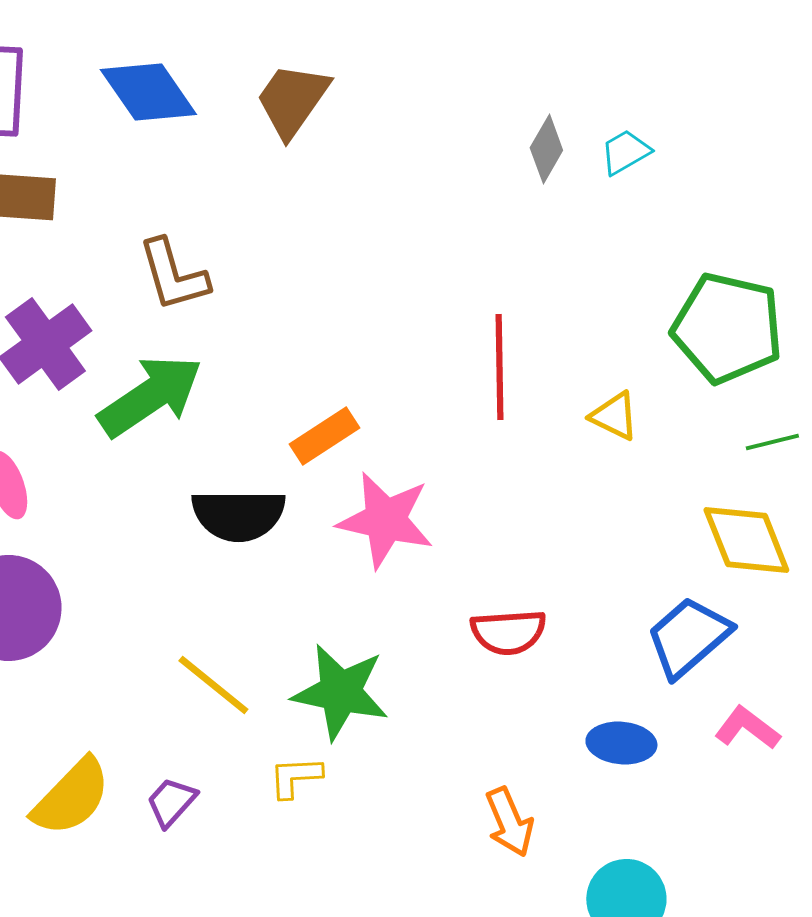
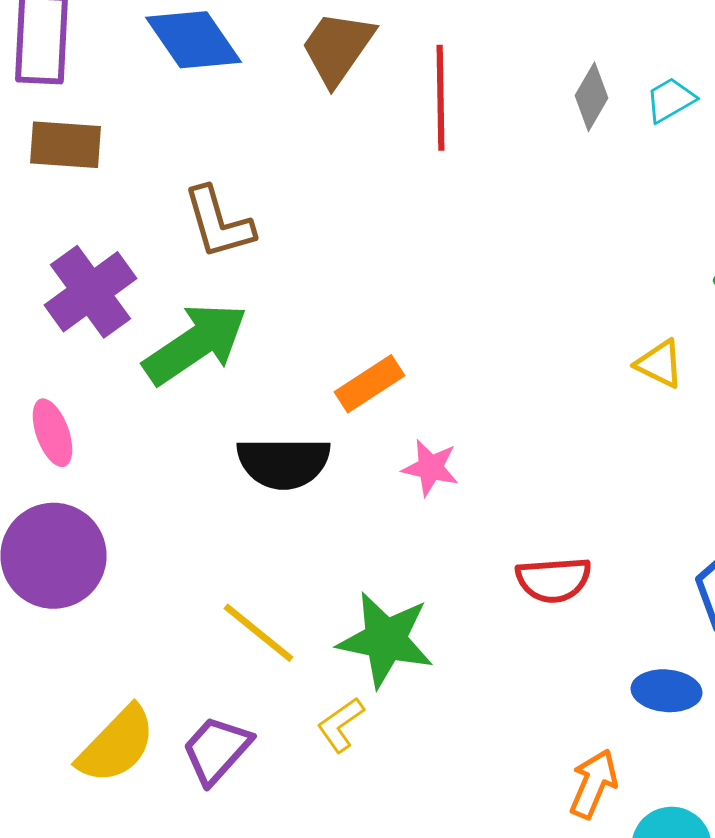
red line: (499, 367) -> (440, 98), moved
pink star: (385, 520) -> (430, 468), size x0.6
yellow L-shape: (295, 777) -> (340, 725), turned -32
purple trapezoid: (171, 802) -> (216, 750), size x1.4
orange arrow: (509, 822) -> (594, 784), moved, turned -134

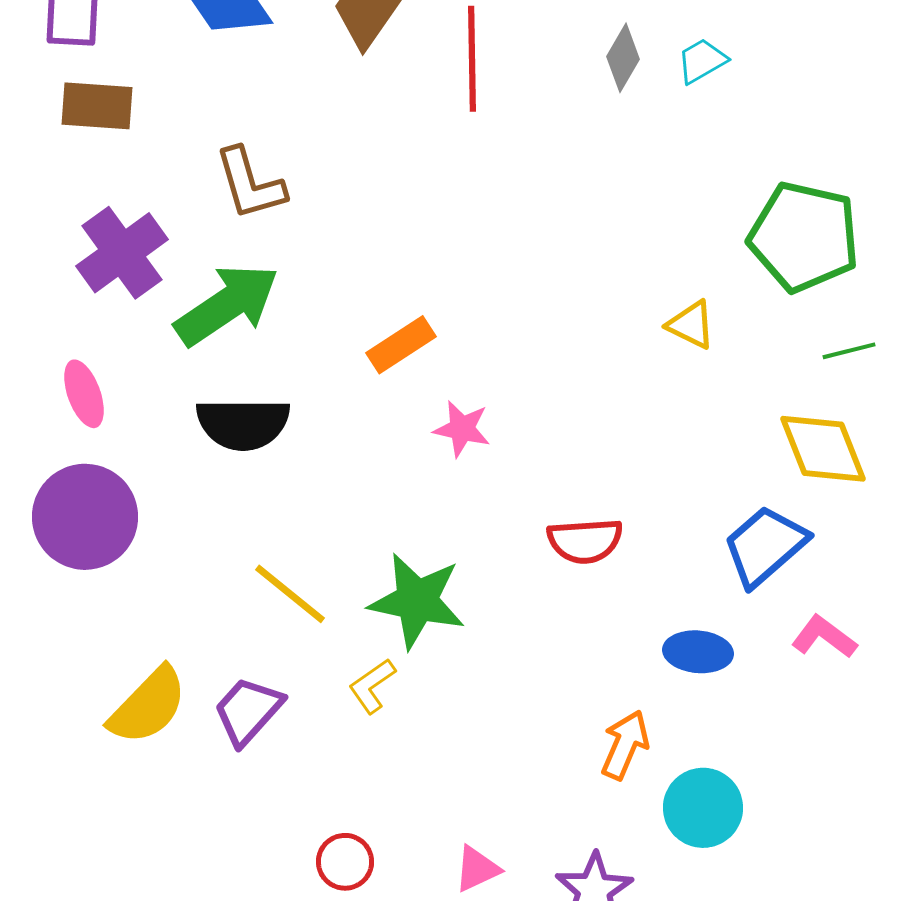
black semicircle: (284, 463) -> (243, 424), moved

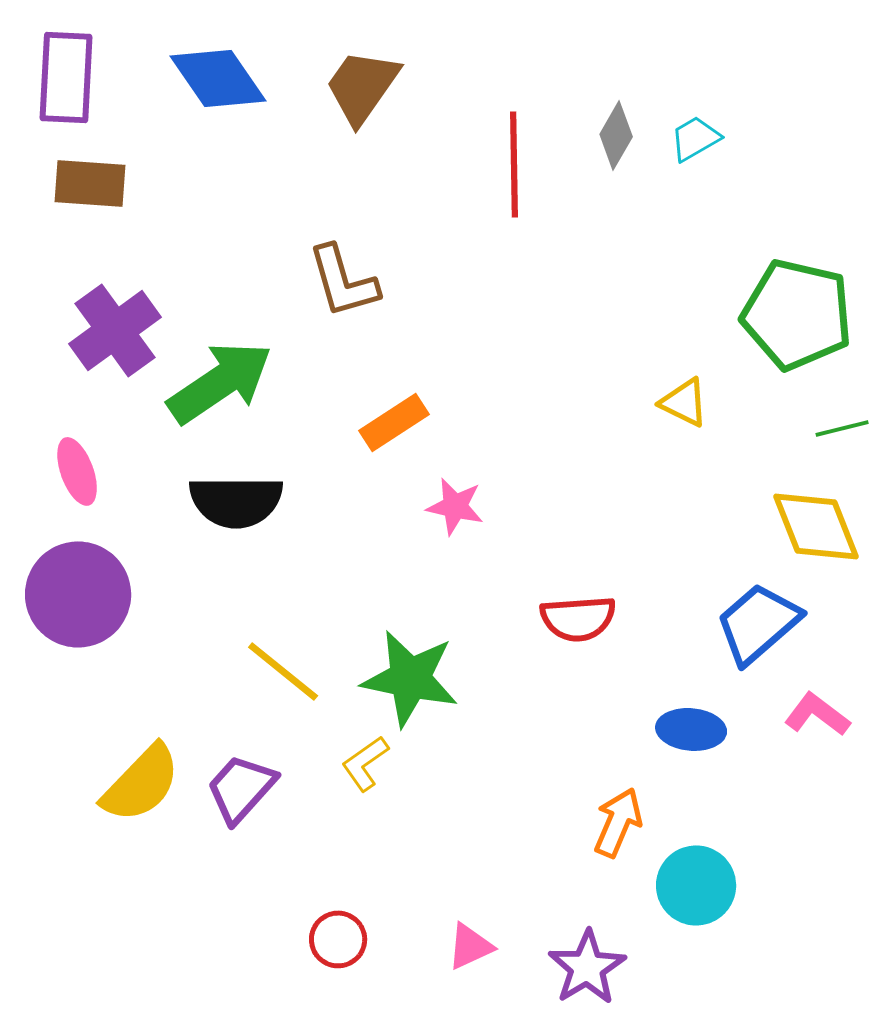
red line: (472, 59) -> (514, 164), moved
brown L-shape: (250, 184) -> (343, 281), moved

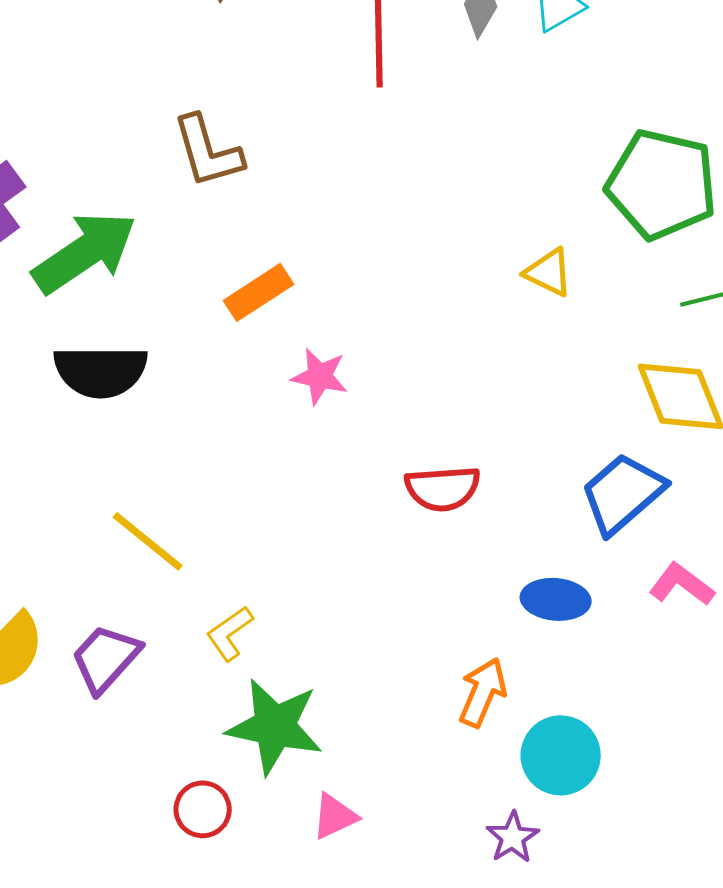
green star: (410, 678) -> (275, 726), moved
purple star: (587, 967) -> (513, 837), moved, size x0.7

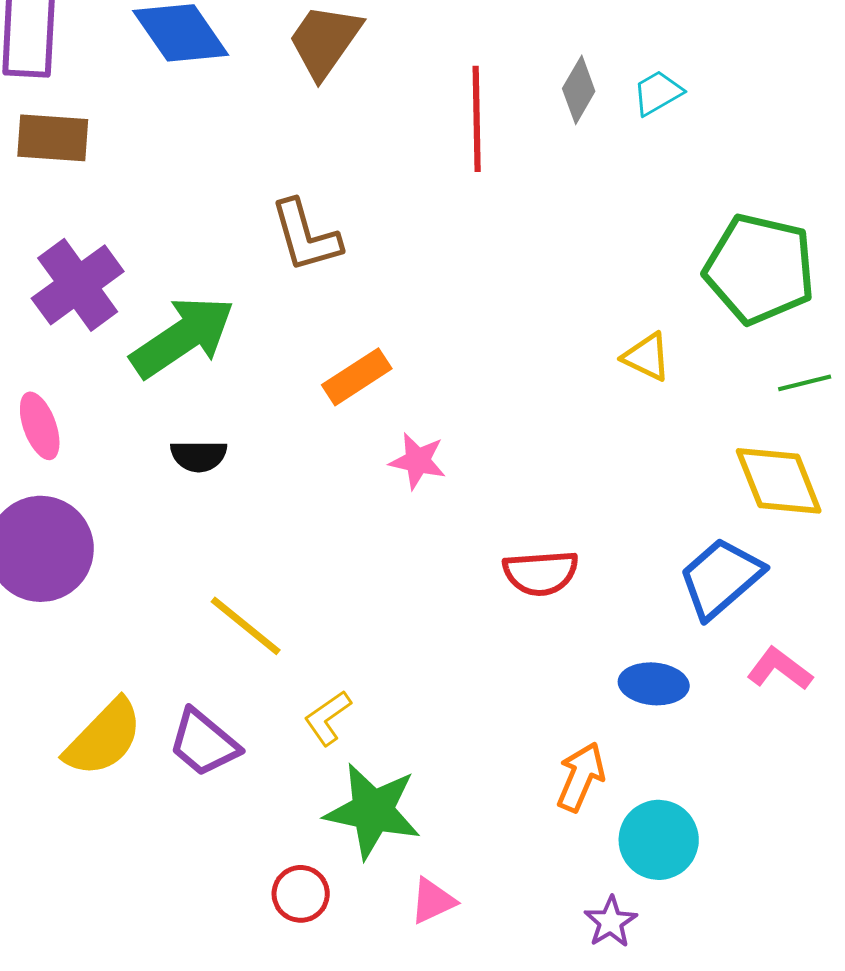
black semicircle: (101, 371) -> (199, 456), size x0.6
purple trapezoid: (106, 658) -> (204, 743), turned -92

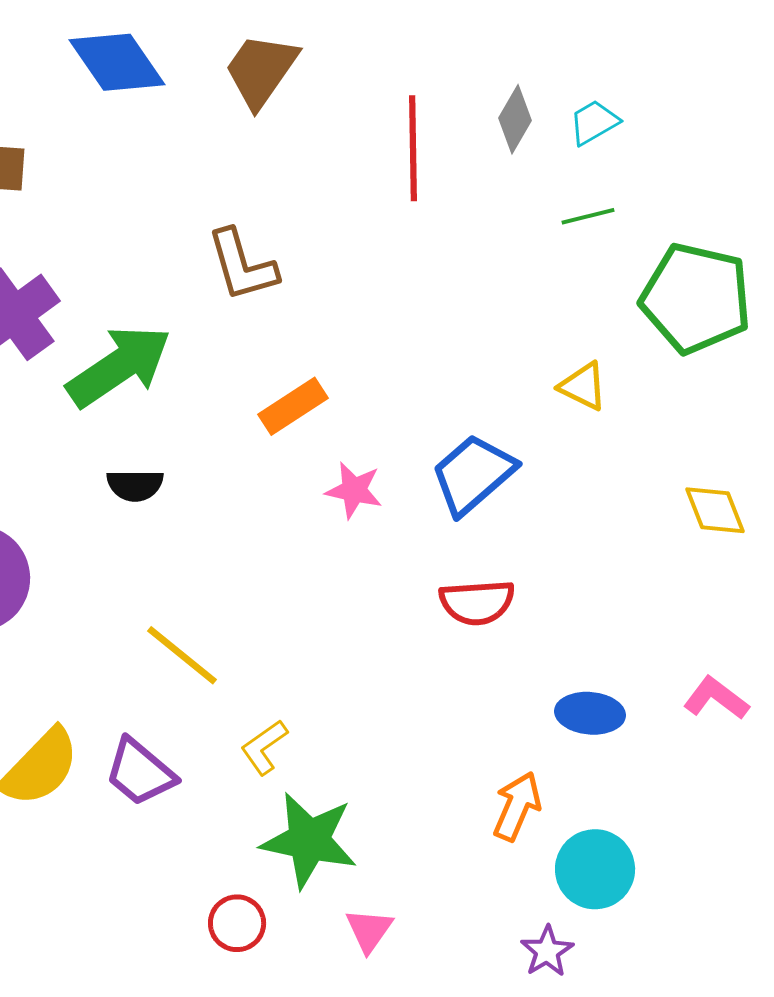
green line: (805, 383) -> (588, 216), moved
yellow diamond: (779, 481) -> (715, 510), size x0.7
blue trapezoid: (721, 578) -> (473, 474), moved
pink triangle: (433, 901) -> (369, 930), turned -30

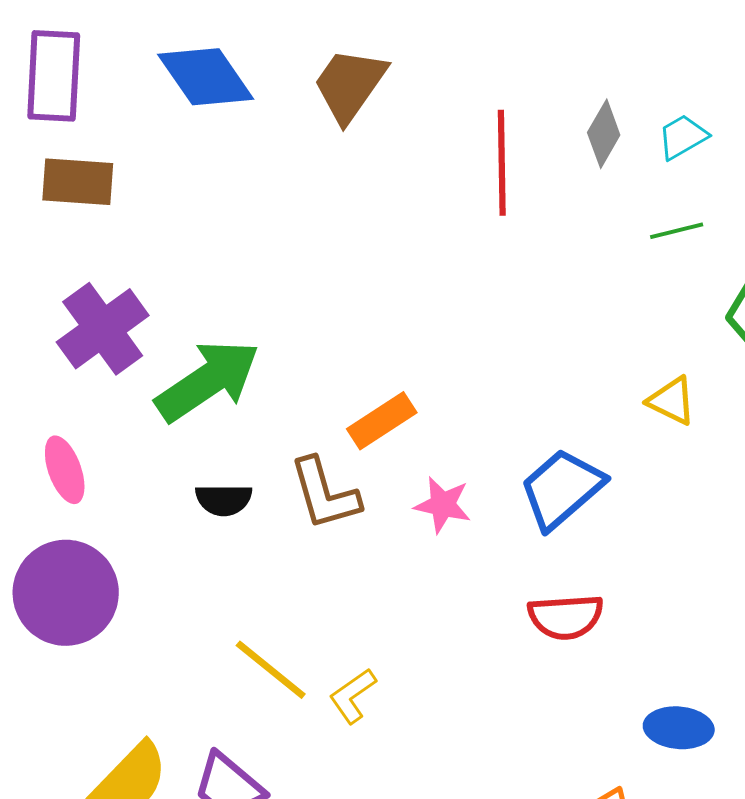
brown L-shape: (242, 265) -> (325, 494), moved
yellow L-shape: (264, 747) -> (353, 696), moved

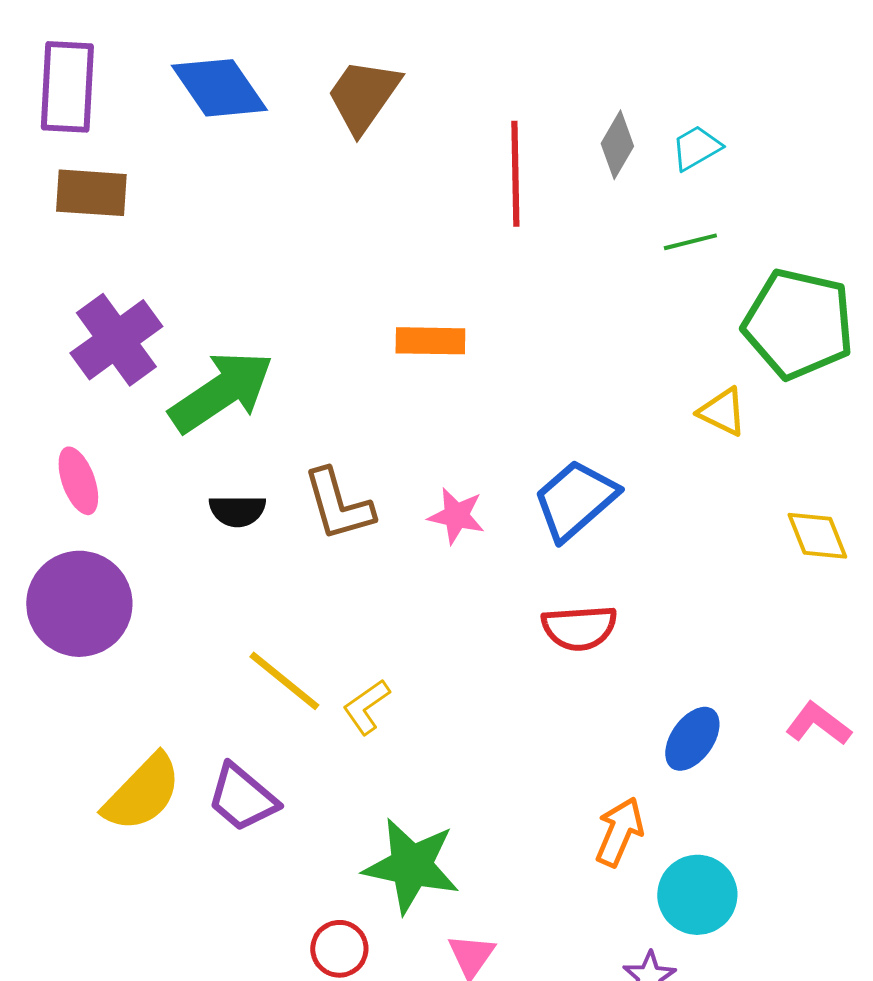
yellow triangle: (672, 401) -> (722, 412), moved
orange rectangle: (382, 421) -> (430, 341), moved, turned 34
blue ellipse: (679, 728) -> (692, 739), turned -60

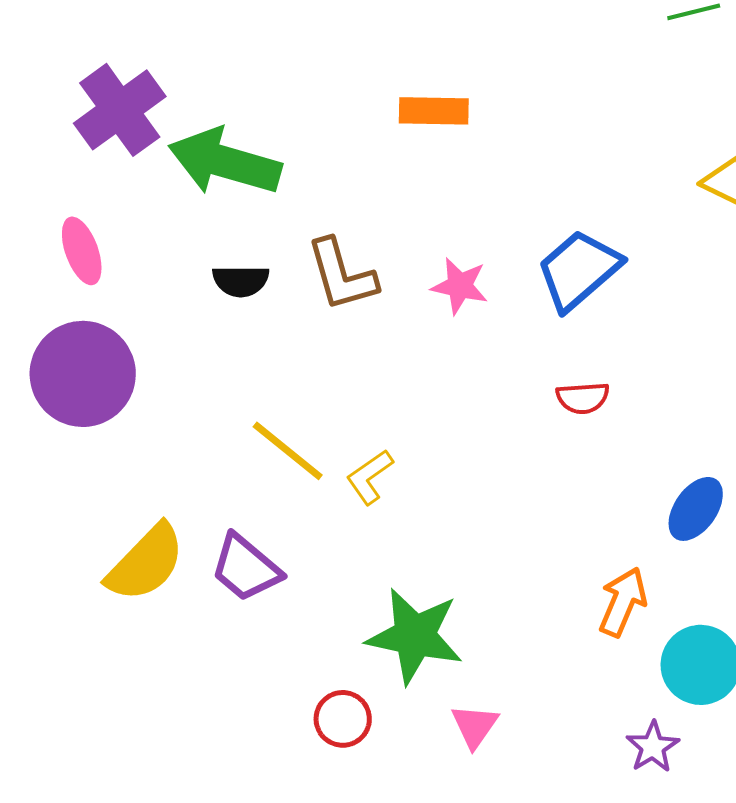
green arrow: (221, 392) -> (225, 162), turned -130
red semicircle: (579, 628) -> (583, 398), size x0.7

